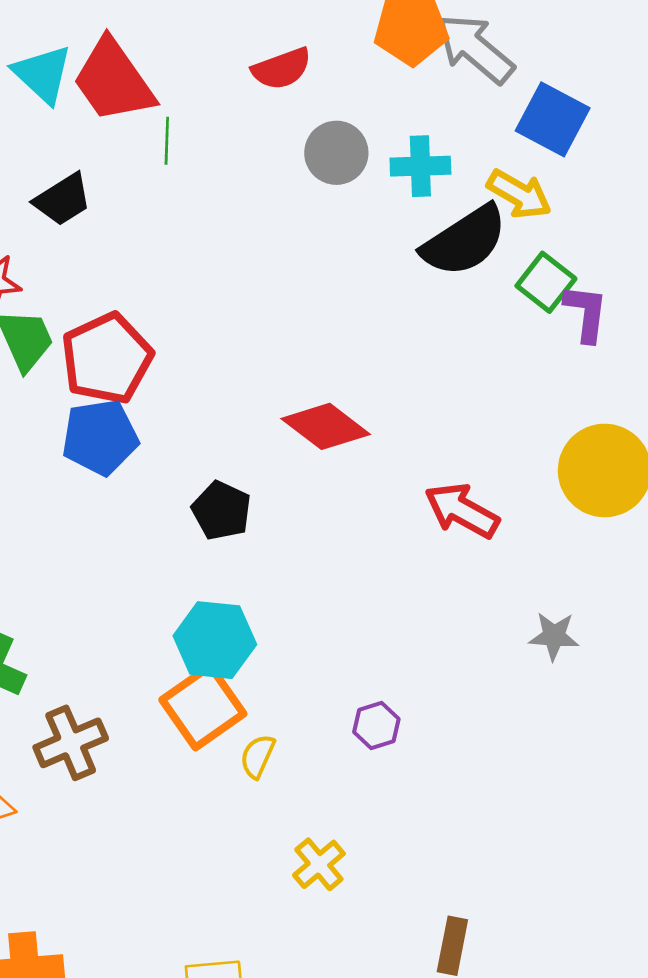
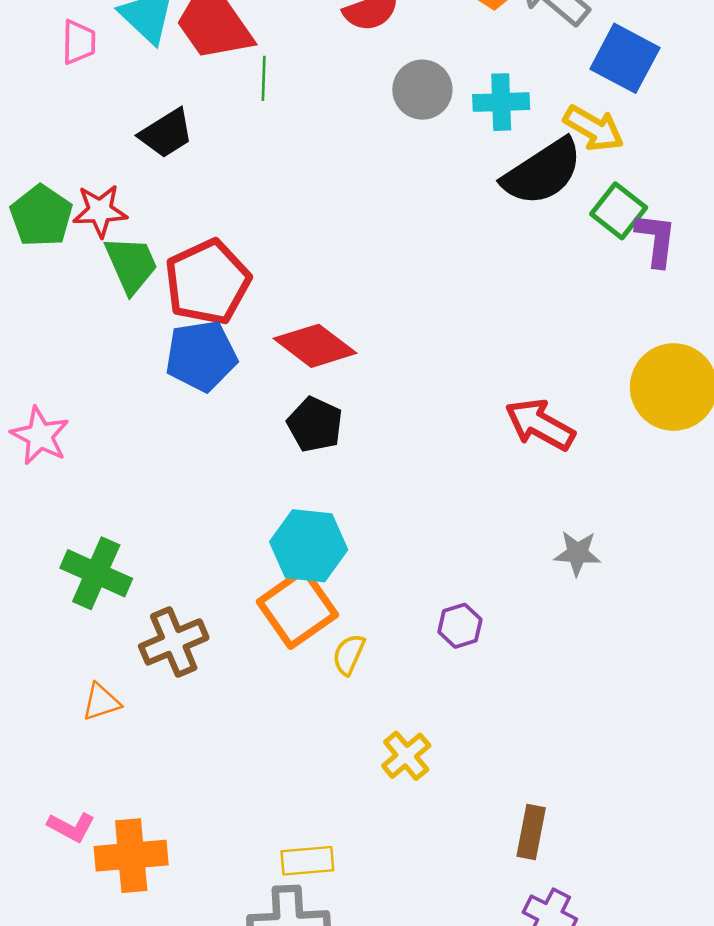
red diamond: (326, 426) -> (315, 346), moved
gray star: (554, 636) -> (577, 553), moved

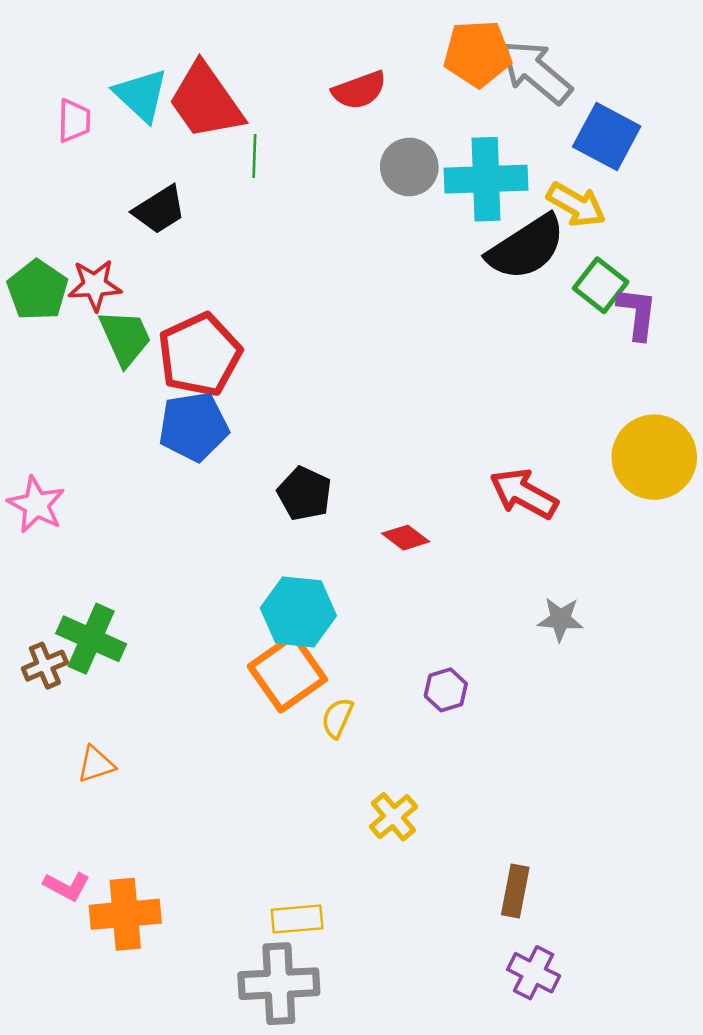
cyan cross: (501, 102) -> (486, 179), size x1.5
red diamond: (315, 346) -> (406, 538), moved, size x0.6
brown cross: (174, 642) -> (45, 666), moved, size x0.7

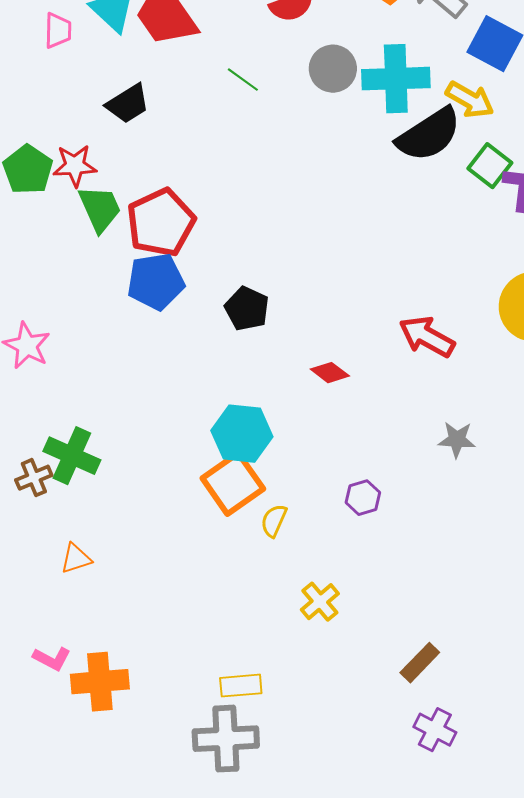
green line: (254, 156) -> (243, 80), moved, turned -56
black pentagon: (304, 494) -> (247, 309), moved
brown rectangle: (515, 891) -> (420, 663), turned 33

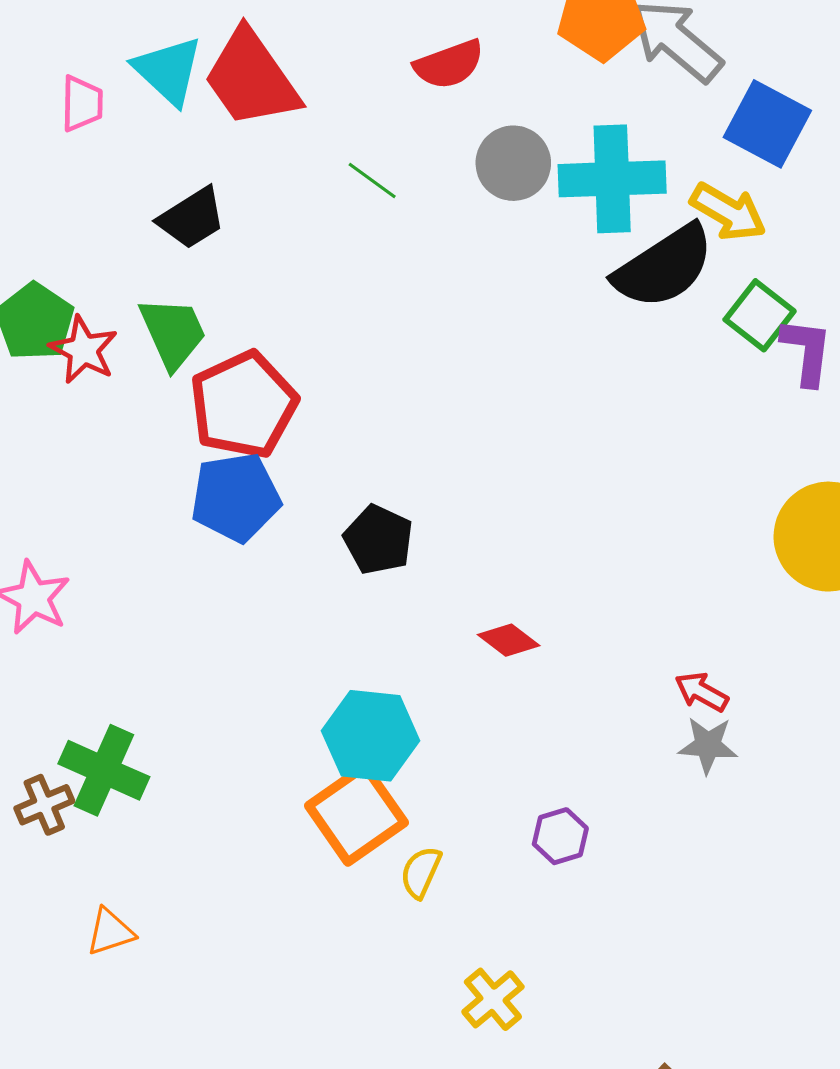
red star: (75, 166) -> (83, 350), moved, turned 30
green trapezoid: (100, 209) -> (173, 333), moved
red arrow: (427, 337) -> (702, 692), moved, size x0.6

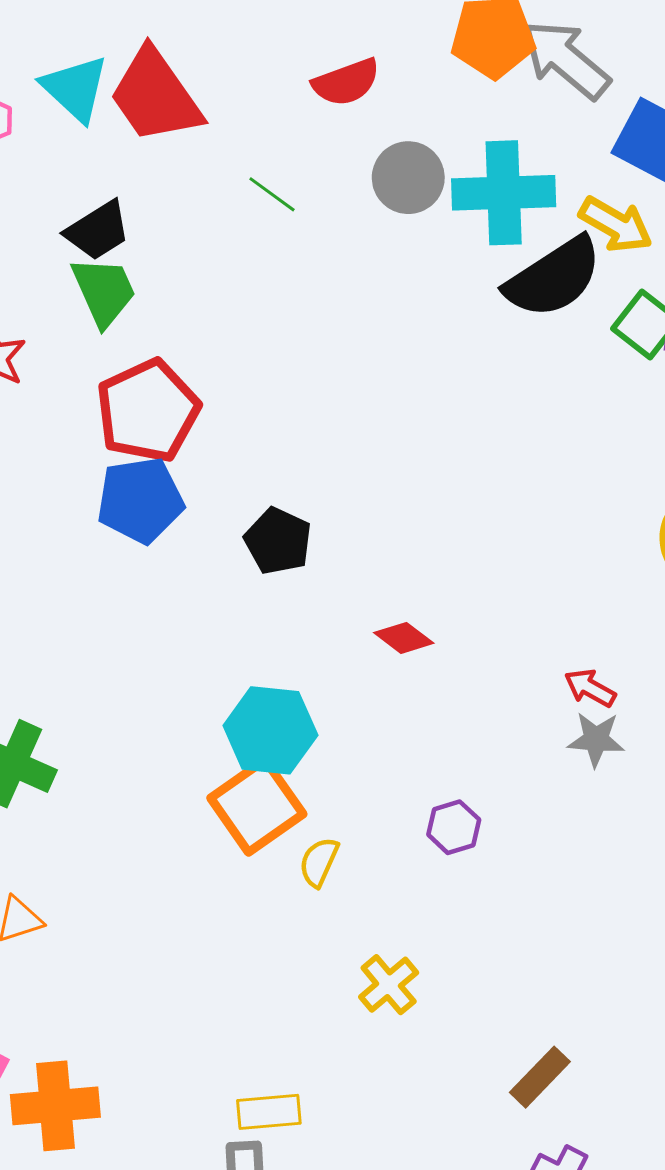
green trapezoid: (173, 333) -> (104, 291), moved

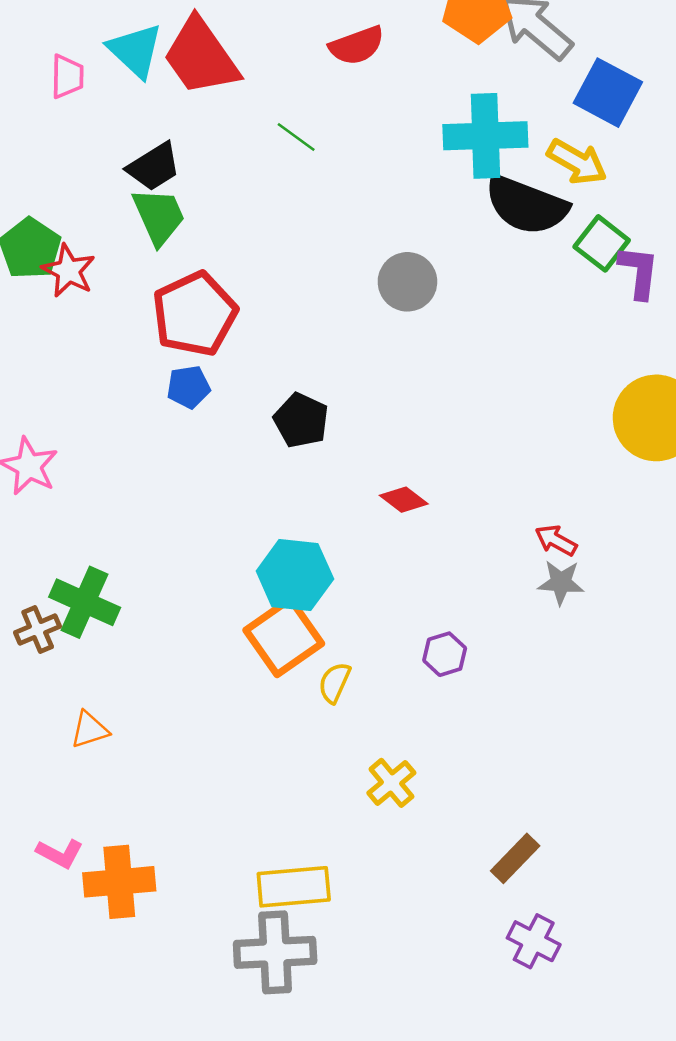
gray circle: (408, 178) -> (407, 282), moved
black semicircle: (554, 278) -> (526, 205), turned 54
blue pentagon: (140, 500) -> (188, 387), size x0.6
yellow rectangle: (269, 1112) -> (294, 887), size x1.4

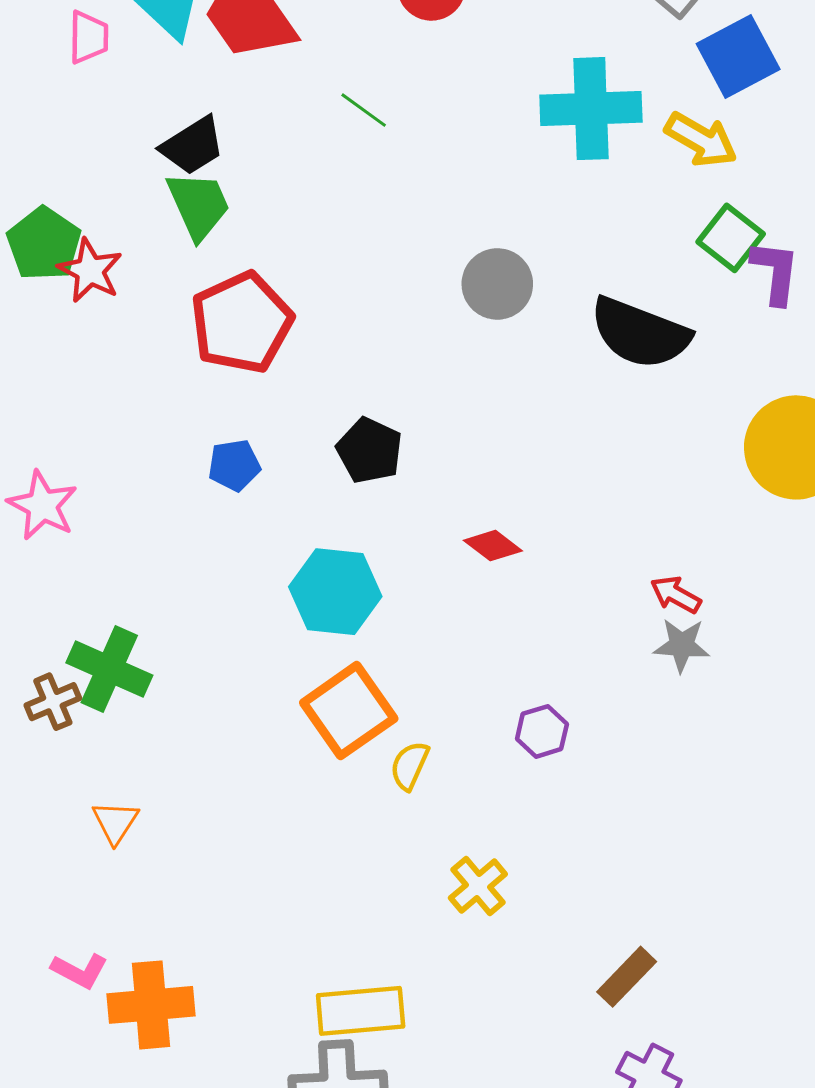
blue square: (608, 93) -> (738, 57), turned 34
black semicircle: (526, 205) -> (640, 333), moved
blue pentagon: (188, 387) -> (234, 465), moved
cyan hexagon: (295, 575) -> (335, 592), moved
orange triangle: (90, 730) -> (115, 822), turned -39

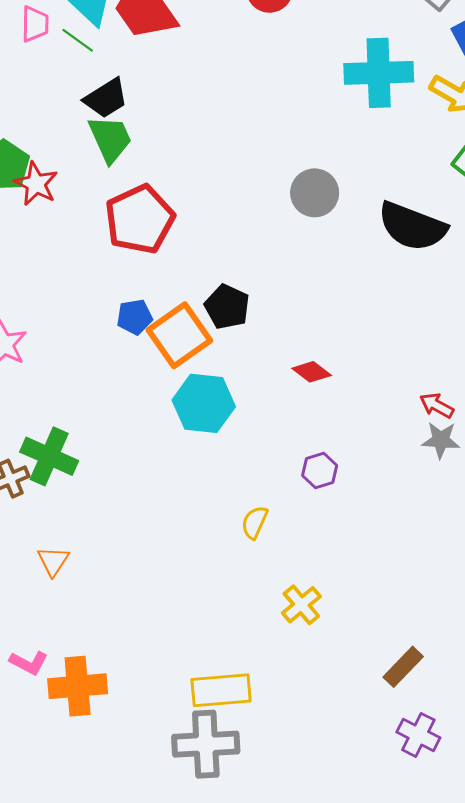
green line: (364, 110) -> (78, 40), moved
orange square: (349, 711) -> (179, 335), moved
purple hexagon: (542, 731) -> (320, 471), moved

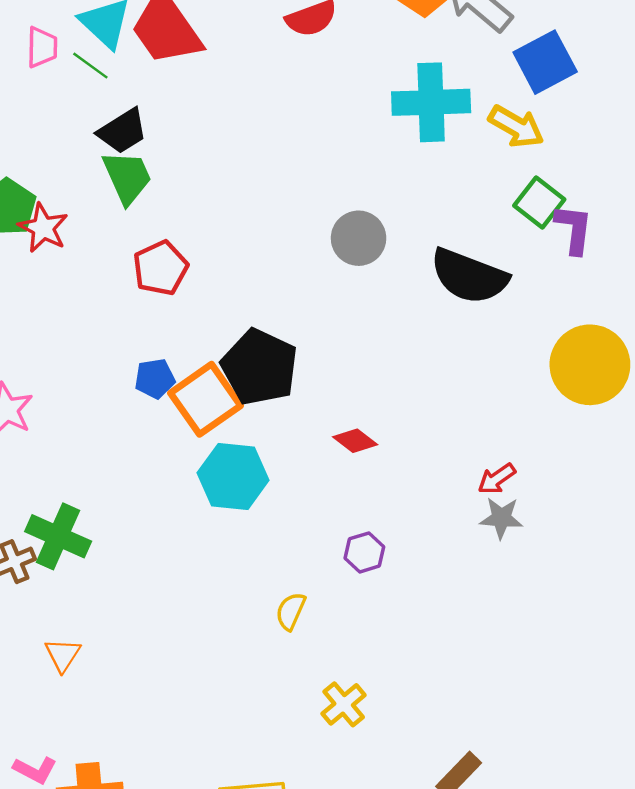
red pentagon: (140, 219) -> (161, 268), size x0.7
black pentagon: (227, 307) -> (260, 367), size x1.5
red arrow: (437, 405) -> (497, 479), turned -64

